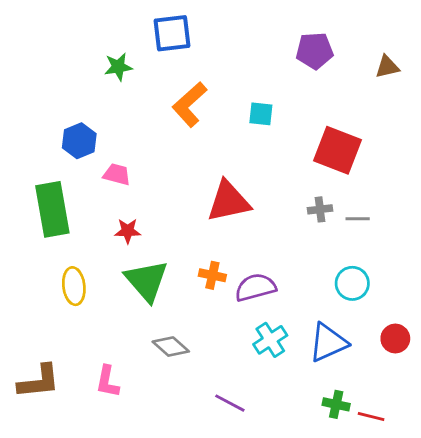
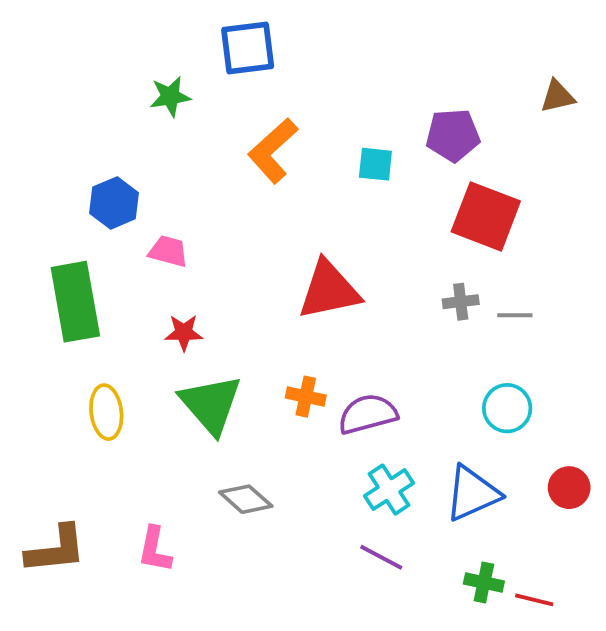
purple pentagon: (315, 51) -> (453, 135), moved
purple line: (230, 403) -> (381, 557), moved

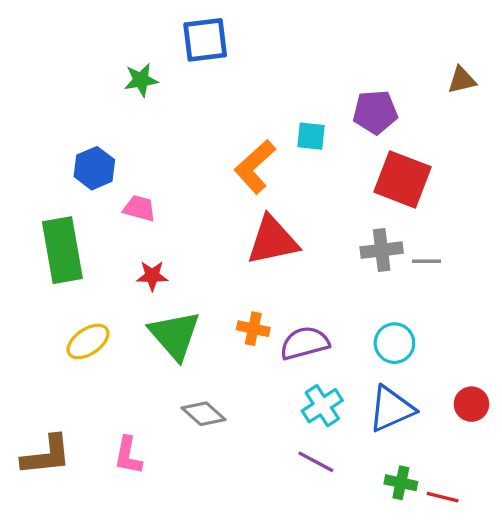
orange L-shape: (273, 151) -> (255, 167), moved
gray cross: (461, 302) -> (382, 250), size x1.4
cyan circle: (507, 408) -> (394, 343), moved
yellow ellipse: (106, 412) -> (88, 342), turned 63

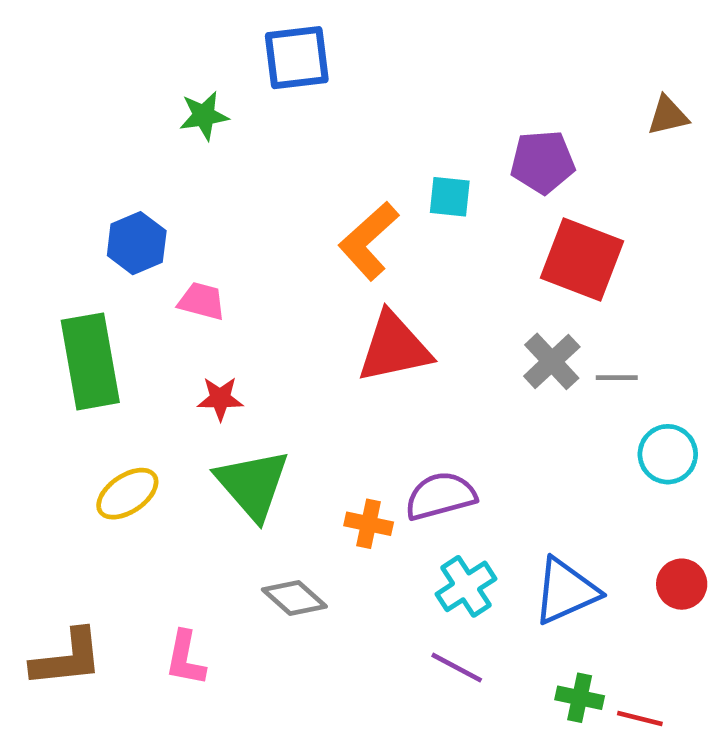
gray cross: (382, 250) -> (552, 361), turned -36
orange cross: (253, 329) -> (369, 524), moved
cyan circle: (394, 343) -> (668, 454), moved

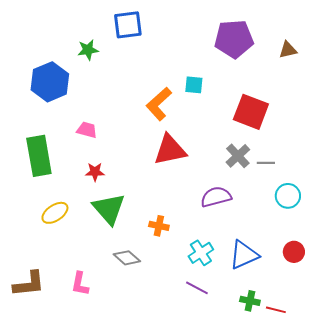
purple pentagon: (543, 162) -> (234, 39), moved, size x1.4
blue hexagon: (137, 243) -> (50, 82), moved, size x1.5
purple semicircle: (440, 496) -> (216, 197), moved

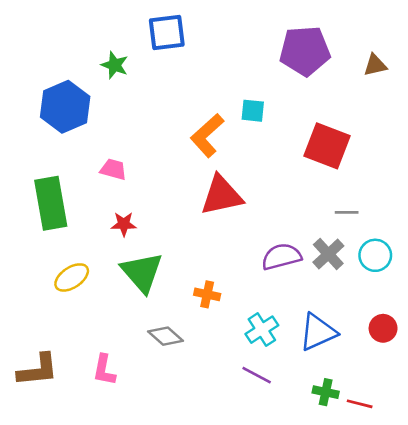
green star: (88, 50) -> (115, 65), turned 30
gray cross: (238, 156) -> (328, 254), moved

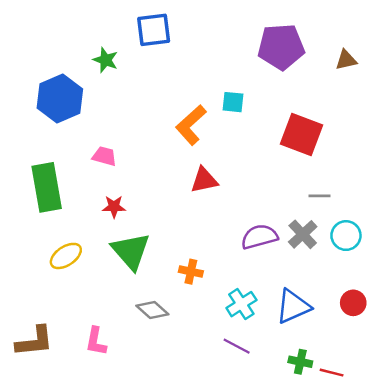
red triangle: (221, 195) -> (204, 180), size x0.7

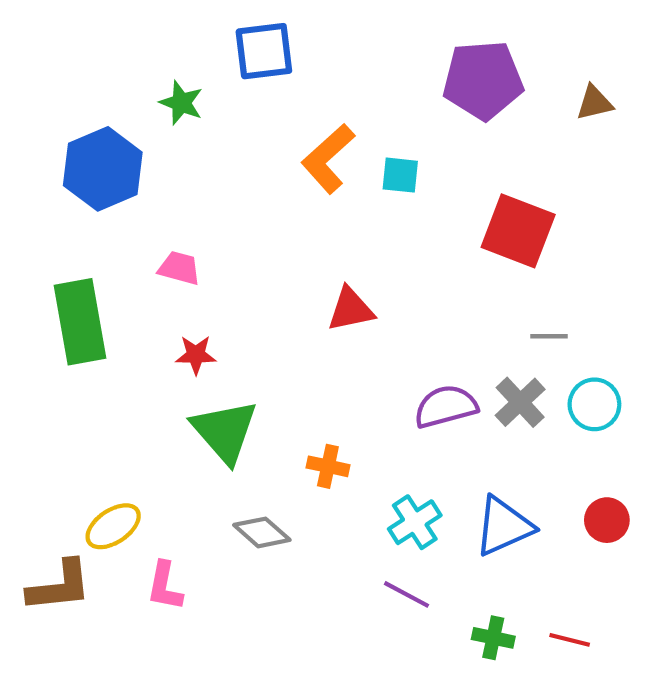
orange L-shape: (191, 125) -> (328, 159), moved
yellow ellipse: (66, 256) -> (113, 526), moved
green cross: (300, 362) -> (493, 638), moved

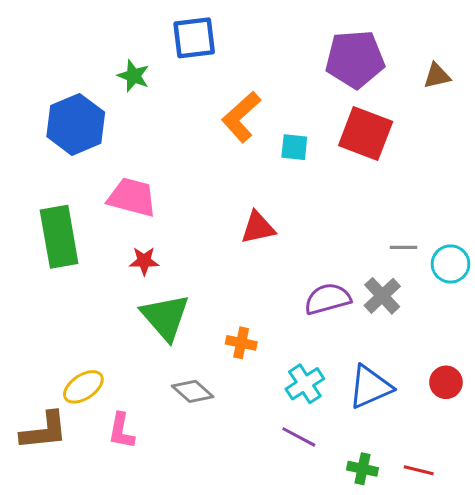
cyan square: (400, 175) -> (294, 147), moved
red square: (518, 231) -> (366, 134), moved
pink trapezoid: (179, 268) -> (132, 197), size x1.6
cyan circle: (594, 404) -> (451, 264), moved

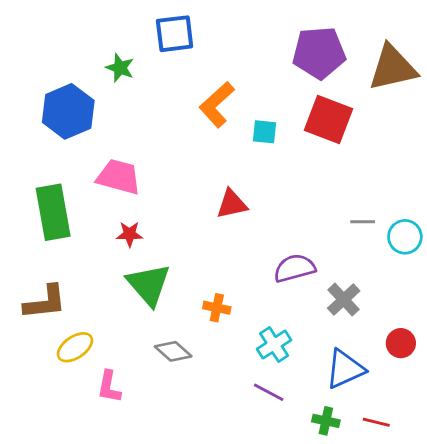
brown triangle: (437, 76) -> (393, 68), size x2.0
gray cross: (382, 296) -> (344, 300), moved
blue triangle: (370, 387) -> (345, 369), moved
brown L-shape: (44, 431) -> (45, 302), moved

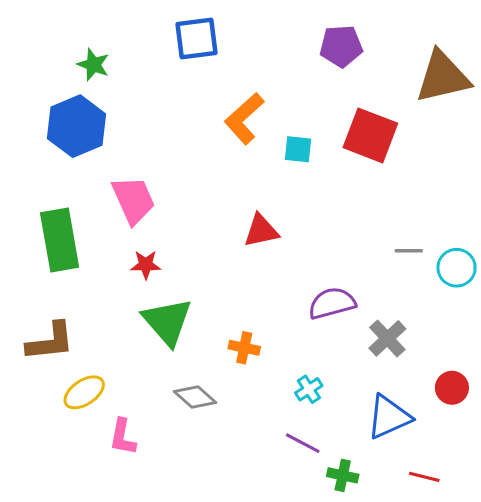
purple pentagon: (319, 53) -> (341, 46), moved, size x0.7
green star: (120, 68) -> (93, 65), moved
pink trapezoid: (119, 177) -> (133, 200), turned 51
cyan cross: (274, 345) -> (309, 389), size x0.7
green cross: (326, 421) -> (343, 475), moved

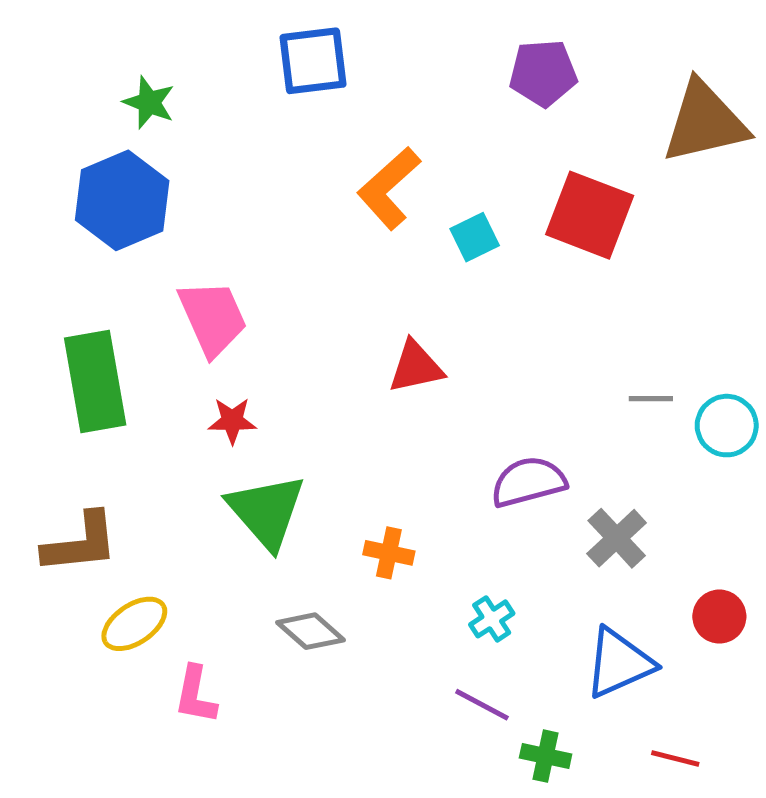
cyan square: (298, 149) -> (475, 237), turned -32

